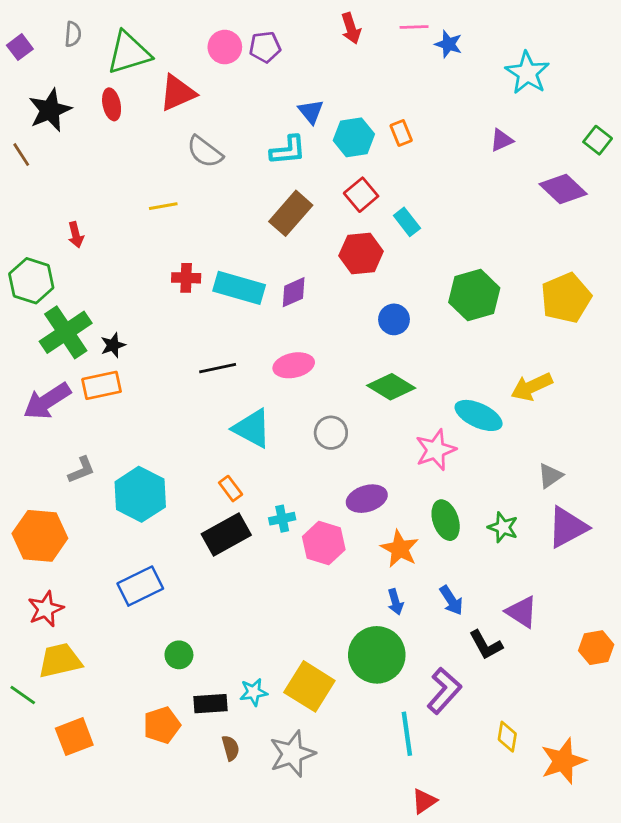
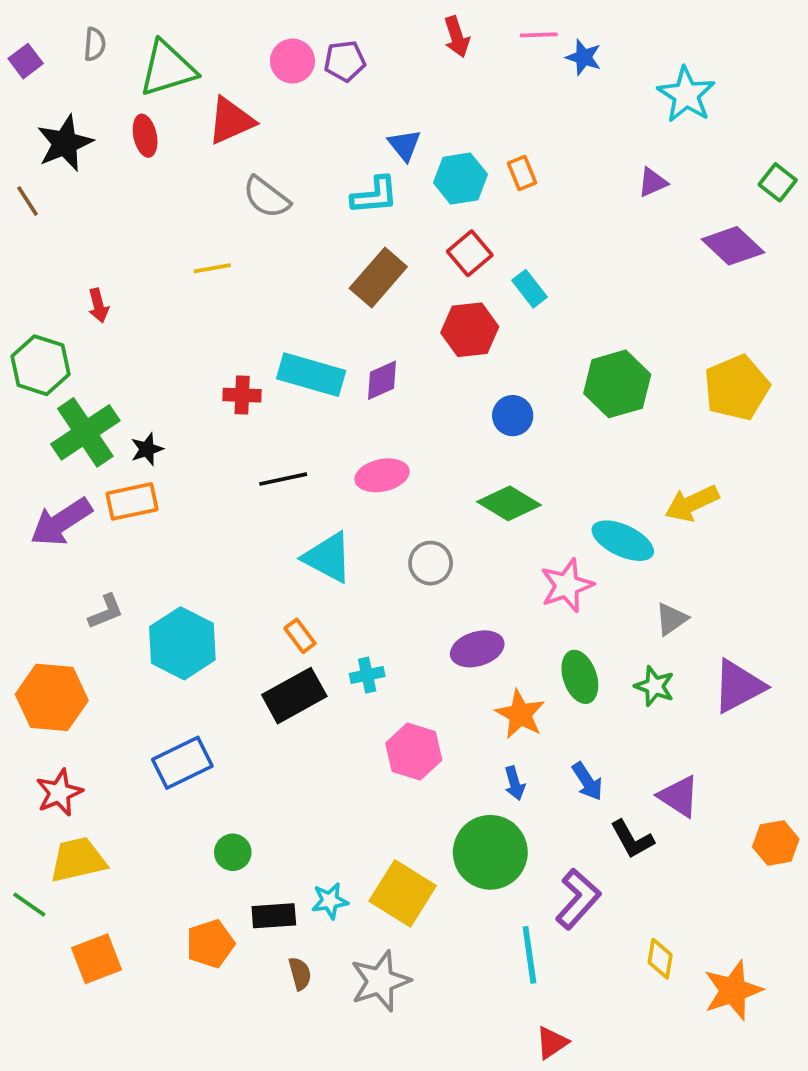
red cross: (186, 278) -> (242, 395), moved
gray triangle: (550, 476) -> (671, 619), moved
pink hexagon: (324, 543) -> (414, 752), moved

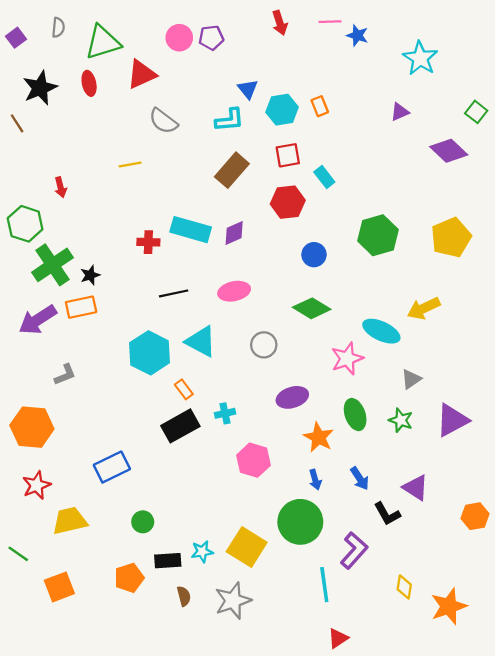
red square: (470, 253) -> (288, 155), turned 30
cyan hexagon: (182, 643) -> (150, 353), moved
yellow trapezoid: (78, 860) -> (70, 521), moved

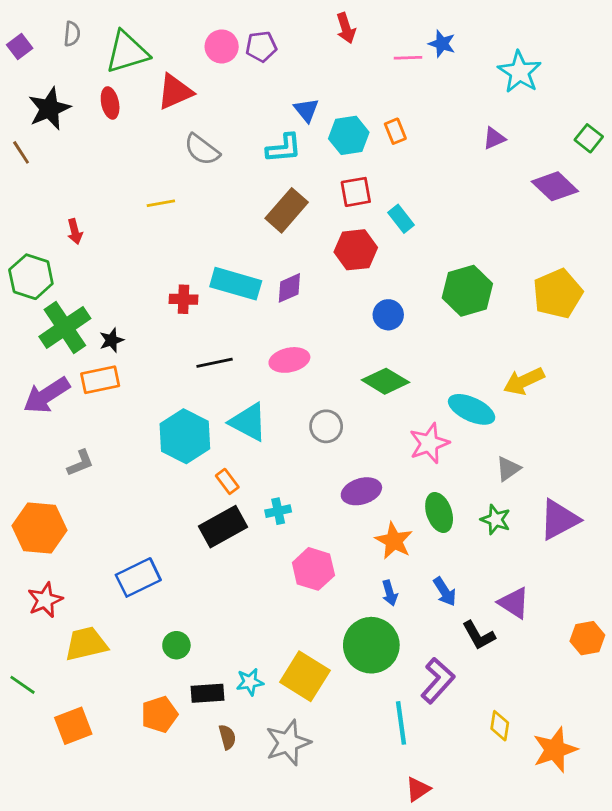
pink line: (330, 22) -> (408, 58), moved

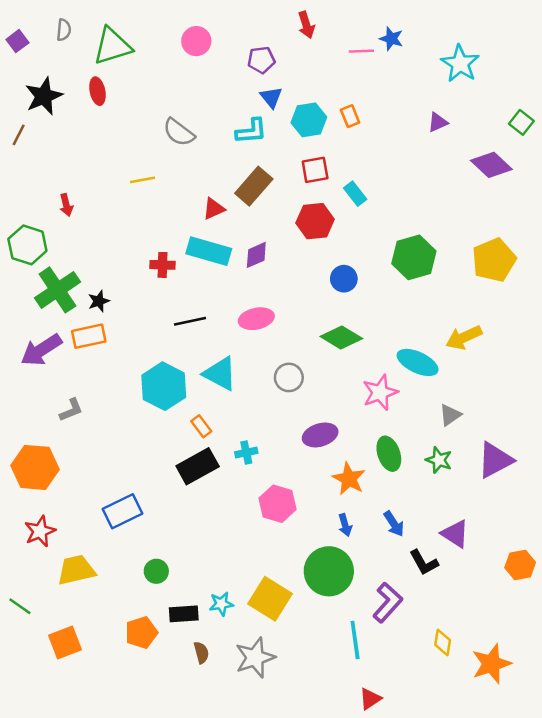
purple pentagon: (261, 46) -> (261, 60), moved
red triangle: (175, 92) -> (214, 209), moved, size x0.7
brown line: (21, 152) -> (19, 135), turned 60

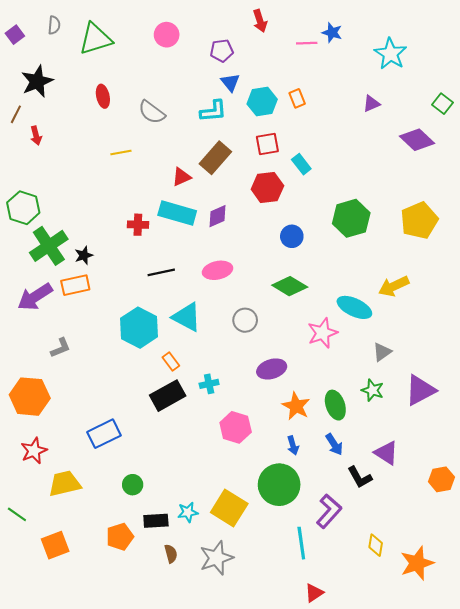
red ellipse: (97, 91) -> (103, 96), moved
red arrow: (66, 205) -> (36, 135), moved
green ellipse: (389, 454) -> (335, 405), moved

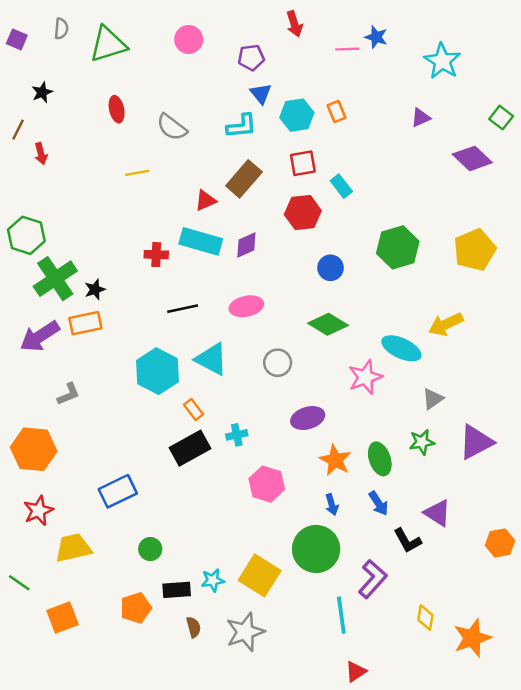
purple square: (15, 35) -> (17, 39), turned -30
black star: (37, 81) -> (42, 92), size x0.6
green star: (372, 390) -> (422, 442), turned -30

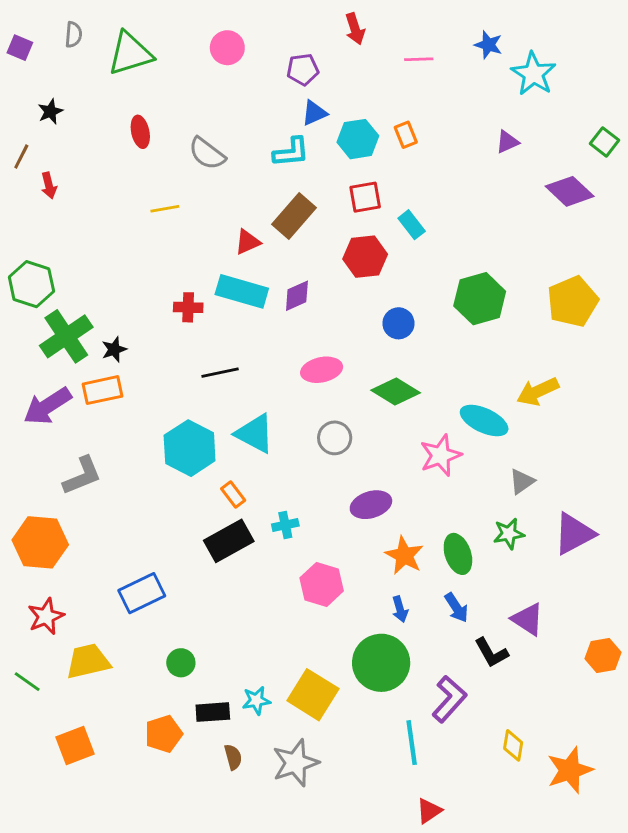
blue star: (376, 37) -> (488, 45), moved
blue triangle: (261, 94) -> (314, 113), turned 45
pink ellipse: (246, 306) -> (322, 370), moved
gray L-shape: (69, 394) -> (82, 476), size x1.4
green line: (19, 583) -> (27, 682), moved

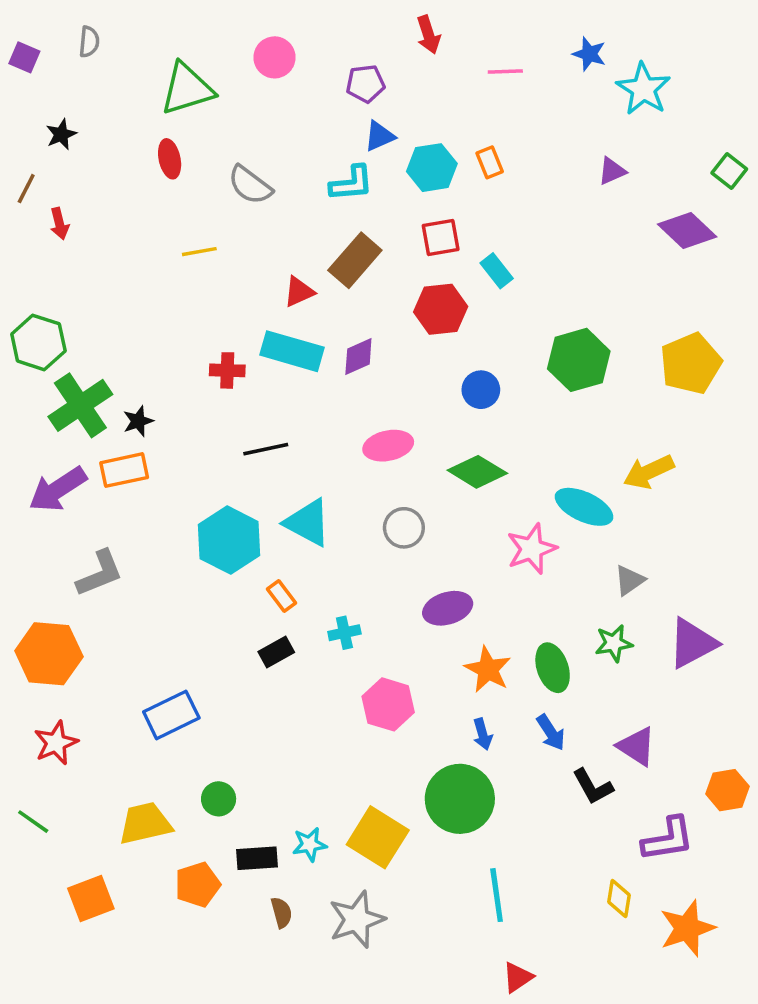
green triangle: (130, 53) -> (187, 89), moved
black rectangle: (229, 541) -> (276, 652), size x0.6
yellow trapezoid: (88, 661) -> (145, 823), moved
purple L-shape: (449, 699) -> (668, 839), moved, turned 39

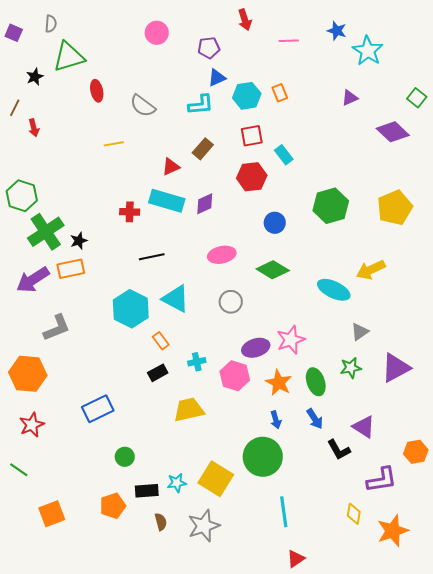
green triangle: (187, 89) -> (69, 57), moved
brown rectangle: (355, 260) -> (203, 149), size x0.7
pink star: (532, 549) -> (291, 340), moved
pink hexagon: (388, 704) -> (235, 376), moved
yellow trapezoid: (145, 823) -> (189, 410), moved

